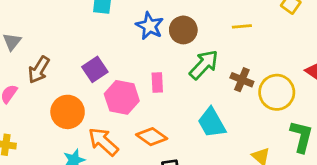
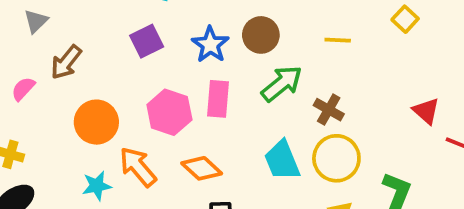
blue star: (150, 26) -> (210, 45), moved
purple square: (95, 69) -> (147, 41), moved
pink rectangle: (157, 82) -> (218, 99), size x1.4
yellow circle: (277, 92) -> (336, 158), moved

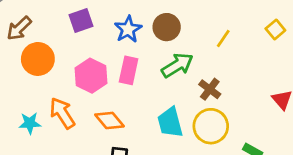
yellow line: (338, 40) -> (223, 38), turned -66
orange circle: (96, 122) -> (38, 59), moved

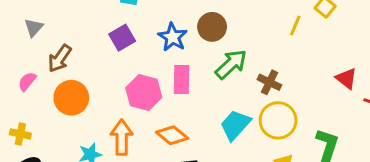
yellow line: (223, 38) -> (295, 26), moved
orange circle: (38, 59) -> (71, 98), moved
orange arrow: (62, 113) -> (122, 137), turned 44
cyan trapezoid: (170, 122) -> (235, 125), turned 68

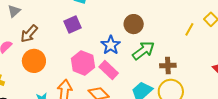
blue star: (173, 37) -> (111, 45), moved
pink rectangle: (182, 80) -> (109, 70), moved, turned -54
brown cross: (269, 82) -> (168, 66), turned -35

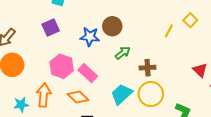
blue star: (111, 45) -> (90, 37), moved, turned -30
green arrow: (143, 50) -> (123, 53), size x0.7

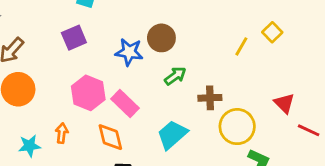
yellow circle: (151, 94) -> (237, 127), moved
orange arrow: (44, 95) -> (62, 133), size x0.6
orange diamond: (78, 97) -> (110, 137), turned 30

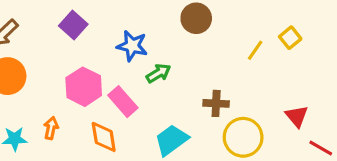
purple square: (74, 38) -> (73, 25), turned -30
brown circle: (161, 38) -> (196, 18), moved
green arrow: (175, 76) -> (158, 73), moved

